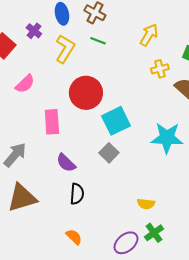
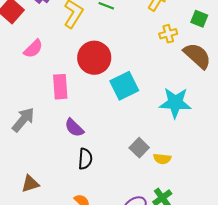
gray square: (109, 153) -> (139, 148), moved
brown triangle: (22, 198) -> (30, 184), moved, size x0.6
yellow semicircle: (146, 204) -> (162, 159), moved

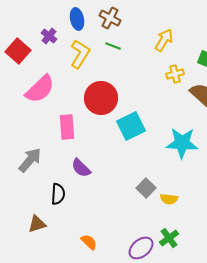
pink semicircle: (33, 49) -> (40, 89), size x1.5
black semicircle: (85, 159) -> (58, 194), moved

